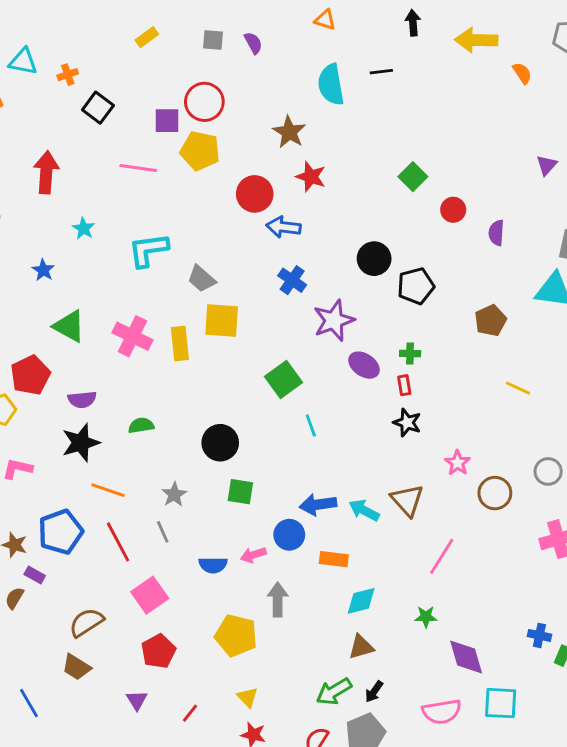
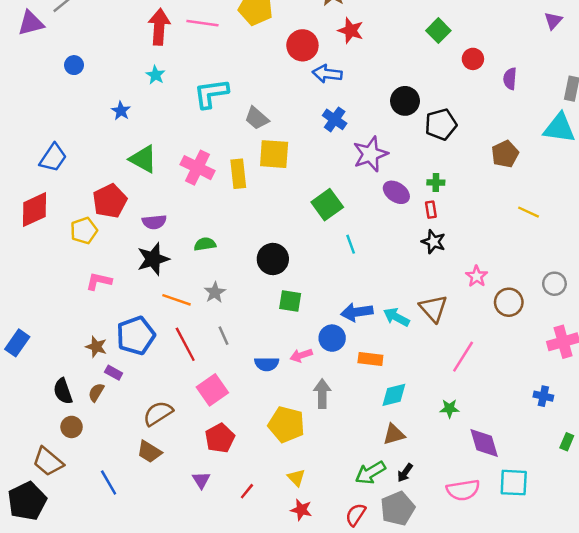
red arrow: (46, 172) -> (159, 27), moved
gray star: (174, 494) -> (215, 292), moved
blue cross: (539, 635) -> (543, 396), moved

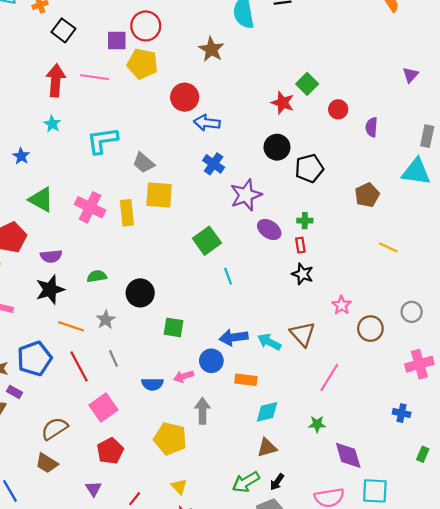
red star: (351, 31) -> (283, 103), moved
black circle: (273, 259) -> (140, 293), moved

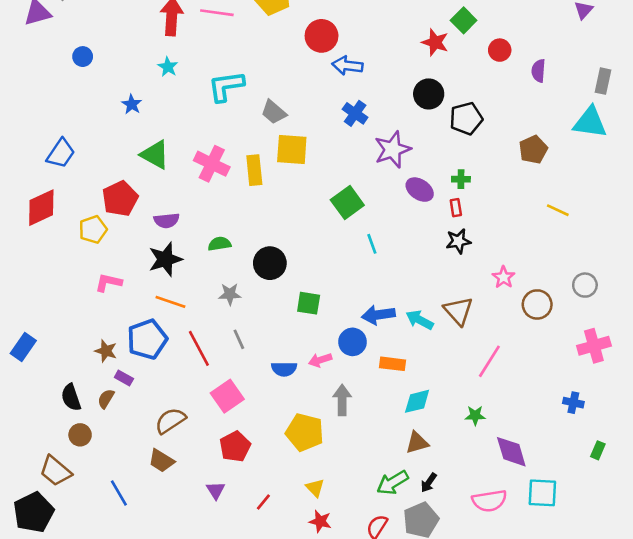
black star: (303, 274) -> (458, 241), turned -30
gray star: (106, 320) -> (230, 294), turned 30
orange line: (71, 326) -> (170, 302), moved

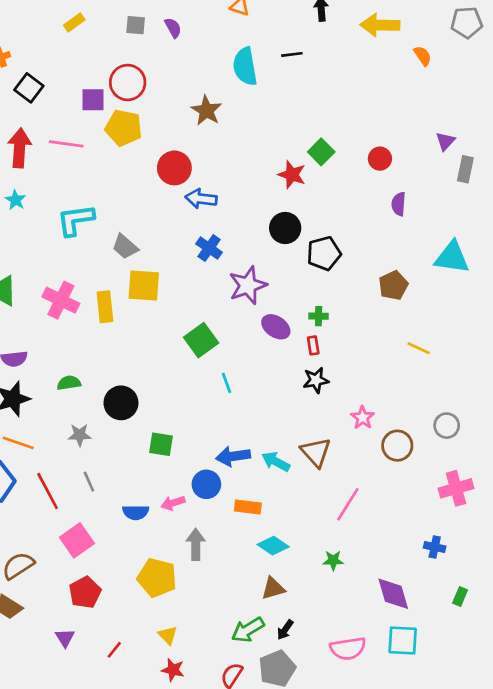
red circle: (500, 50) -> (380, 159), moved
gray rectangle: (603, 81) -> (465, 169), moved
cyan diamond: (417, 401) -> (273, 546), turned 48
purple diamond: (511, 452) -> (393, 594), moved

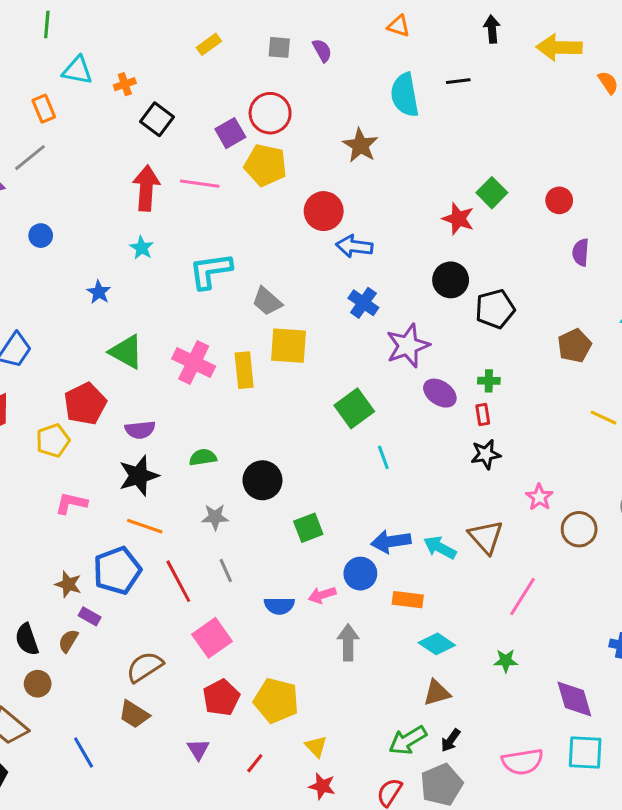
purple square: (93, 100) -> (230, 133), turned -30
green square: (161, 444) -> (308, 528), turned -30
yellow pentagon: (157, 578) -> (276, 701), moved

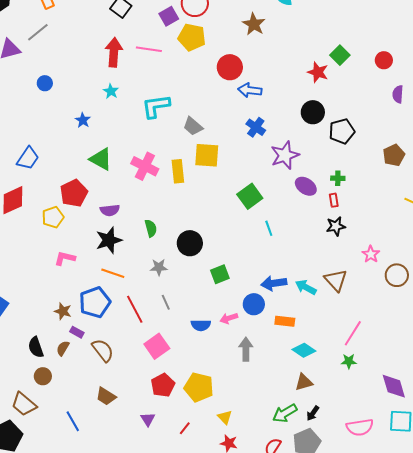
green semicircle: (203, 457) -> (151, 228), turned 84
pink line: (522, 597) -> (353, 333), moved
brown semicircle: (145, 667) -> (103, 350), moved, turned 85

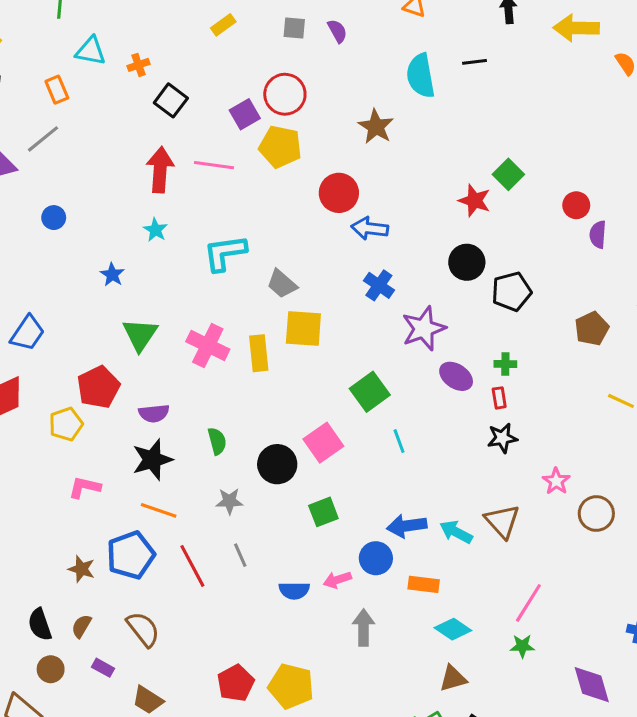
red circle: (384, 60) -> (576, 205), moved
green triangle: (101, 159) -> (140, 335), turned 35
purple rectangle: (77, 332) -> (103, 668), moved
pink square: (157, 346) -> (323, 443), moved

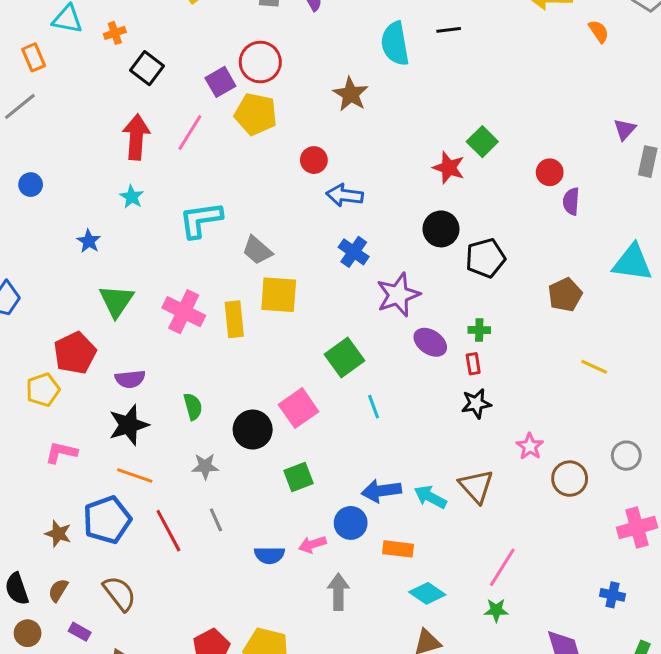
pink line: (214, 165) -> (190, 132), turned -66
red circle: (339, 193) -> (314, 160), size x0.7

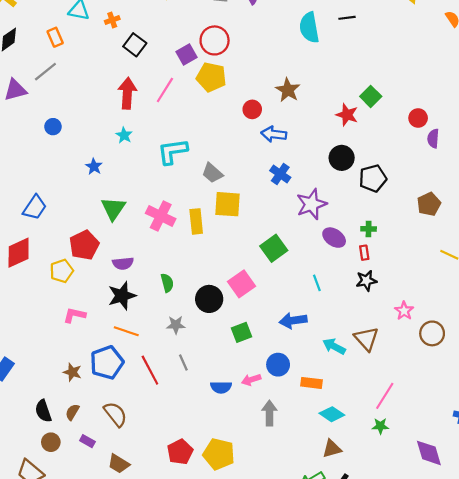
brown star: (351, 94) -> (288, 90), moved
cyan line: (374, 407) -> (317, 283), moved
blue arrow: (381, 491) -> (293, 320), moved

